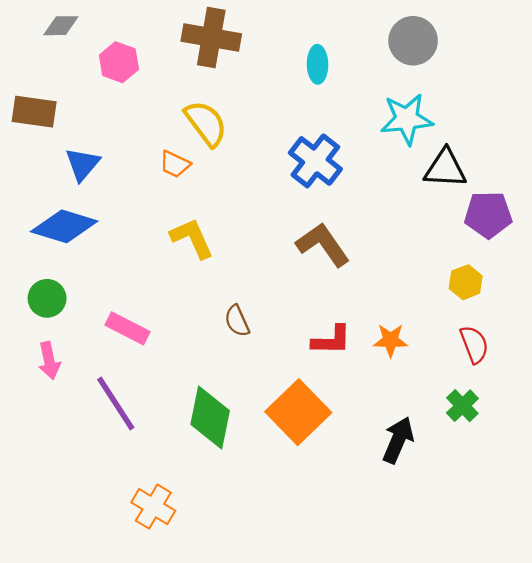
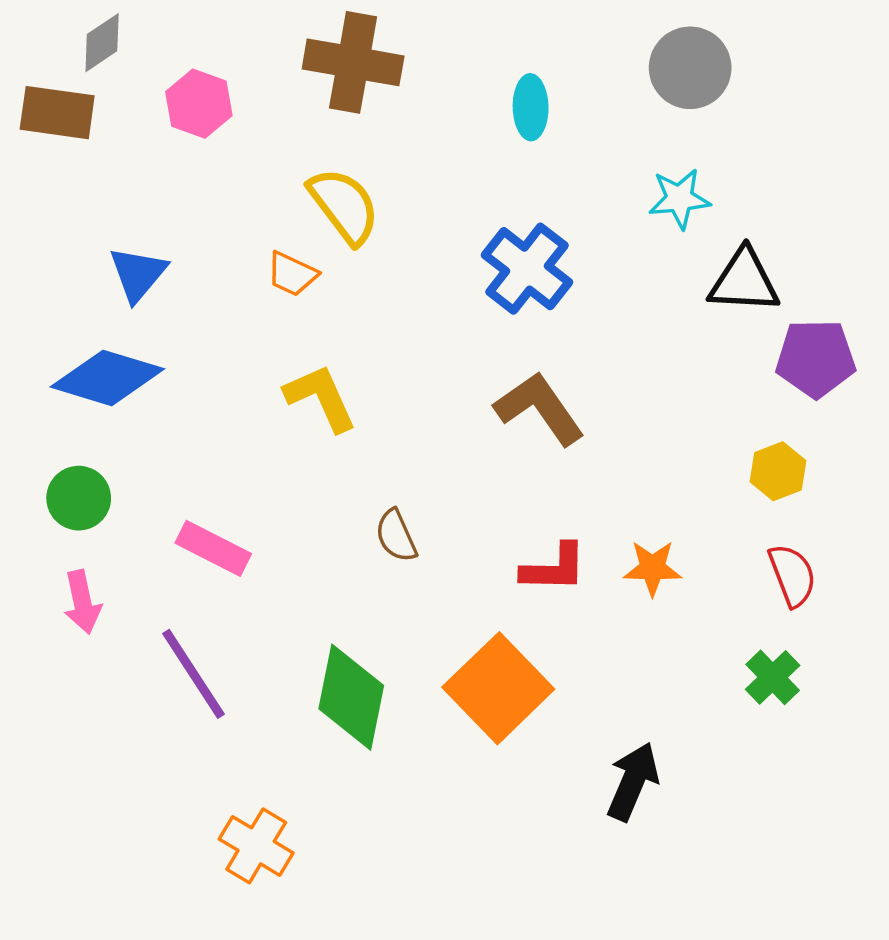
gray diamond: (61, 26) -> (102, 43), turned -33
brown rectangle: (34, 112) -> (57, 113), moved
cyan star: (407, 119) -> (679, 199), size x0.7
black arrow: (398, 440) -> (633, 781), moved

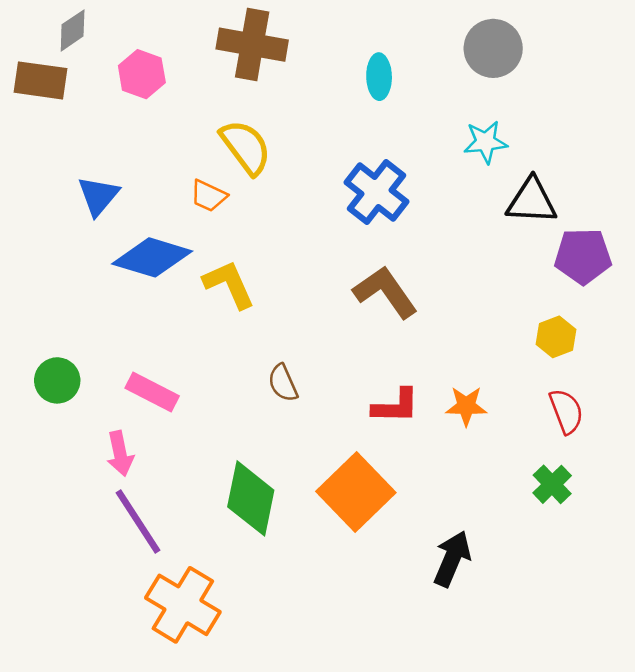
blue diamond: (107, 378) -> (152, 257), moved
green circle: (79, 498) -> (57, 380), moved
pink arrow: (82, 602) -> (120, 454), moved
purple line: (193, 674) -> (138, 521), moved
orange cross: (256, 846) -> (183, 605), size x1.4

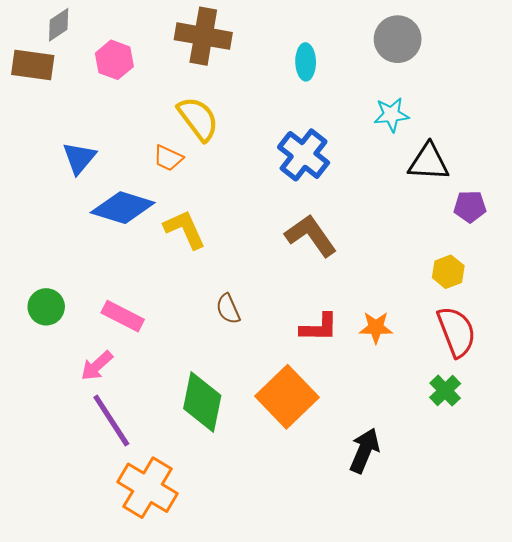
purple pentagon: (583, 256) -> (470, 207), size x0.7
red semicircle: (566, 411) -> (456, 332), size x1.4
pink arrow: (120, 454) -> (97, 366), turned 60

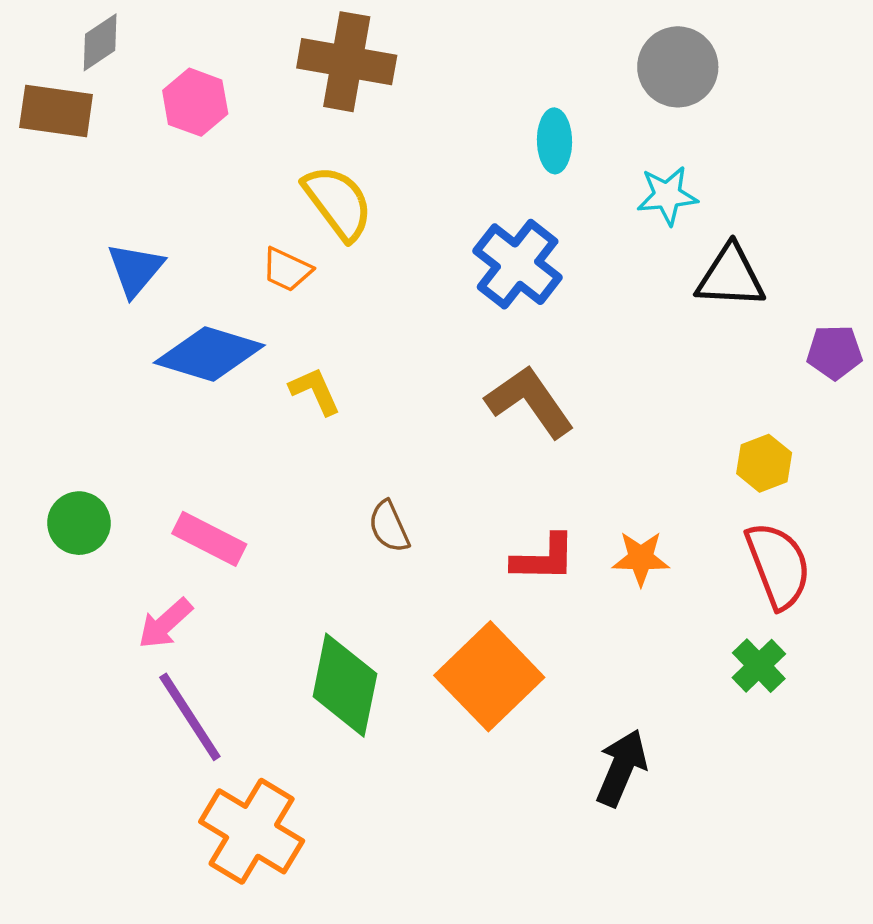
cyan ellipse: (306, 62) -> (555, 141), moved
purple pentagon: (470, 207) -> (835, 352), moved
yellow L-shape: (185, 229) -> (315, 391), size x0.7

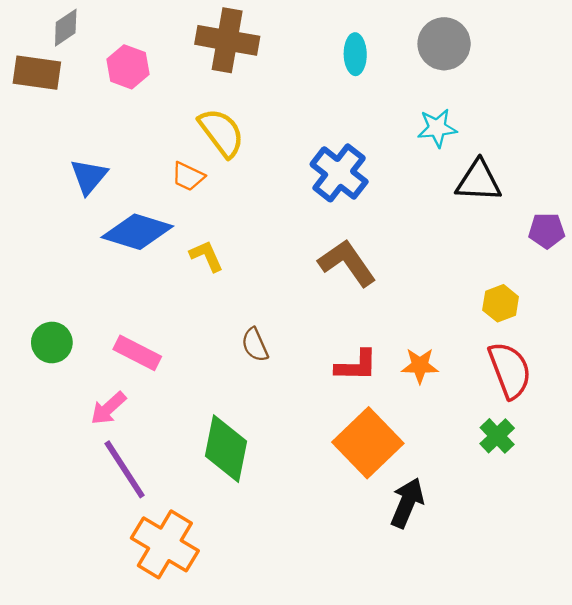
cyan ellipse: (555, 141) -> (355, 54), moved
orange square: (489, 676) -> (368, 443), moved

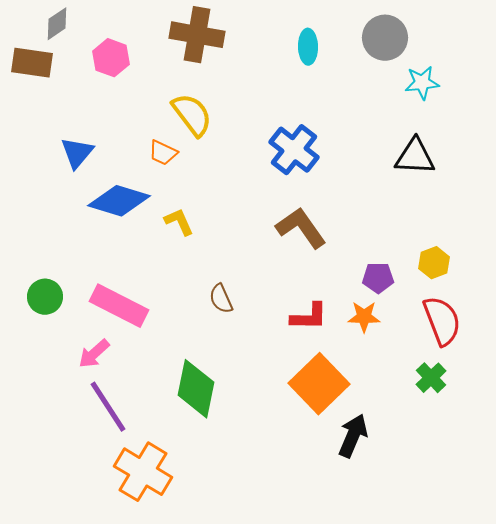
cyan star: (437, 128) -> (422, 83), moved
purple pentagon: (547, 231) -> (378, 278), moved
pink rectangle: (137, 353) -> (119, 306), size x1.4

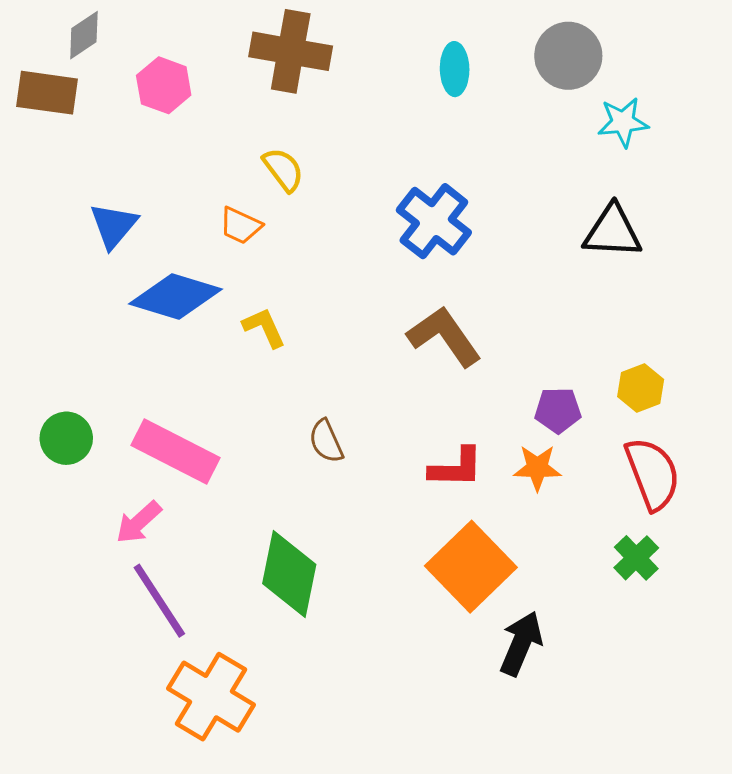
yellow semicircle: (192, 115) -> (283, 169), size x0.7

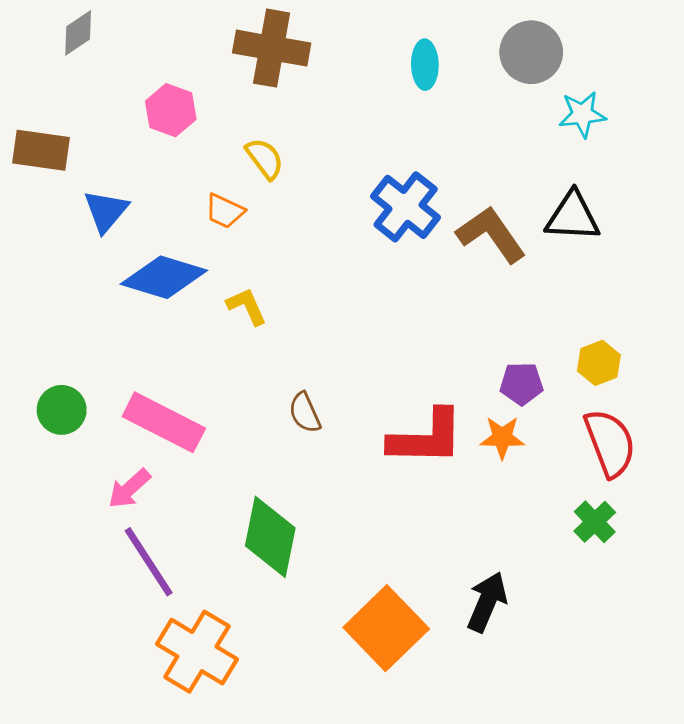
pink hexagon: (164, 85) -> (171, 110), moved
brown rectangle: (47, 93) -> (41, 150), moved
brown L-shape: (444, 336) -> (491, 234), moved
red L-shape: (456, 468) -> (426, 438), size x1.5
orange square: (471, 567) -> (386, 628), moved

